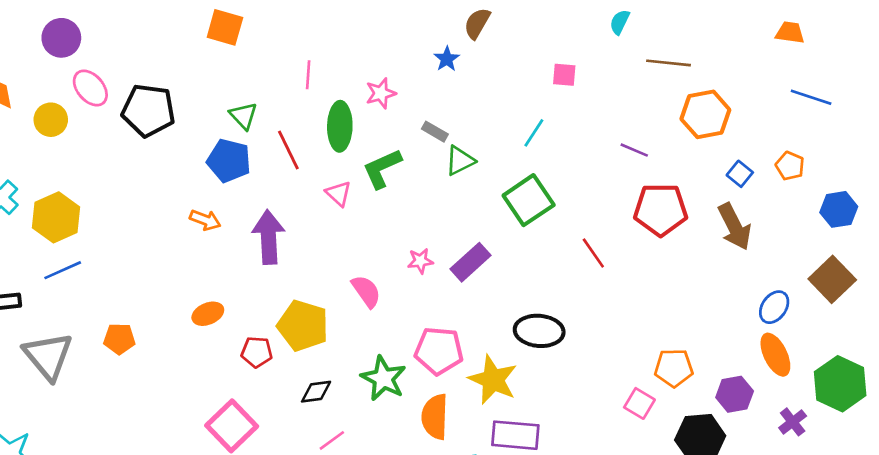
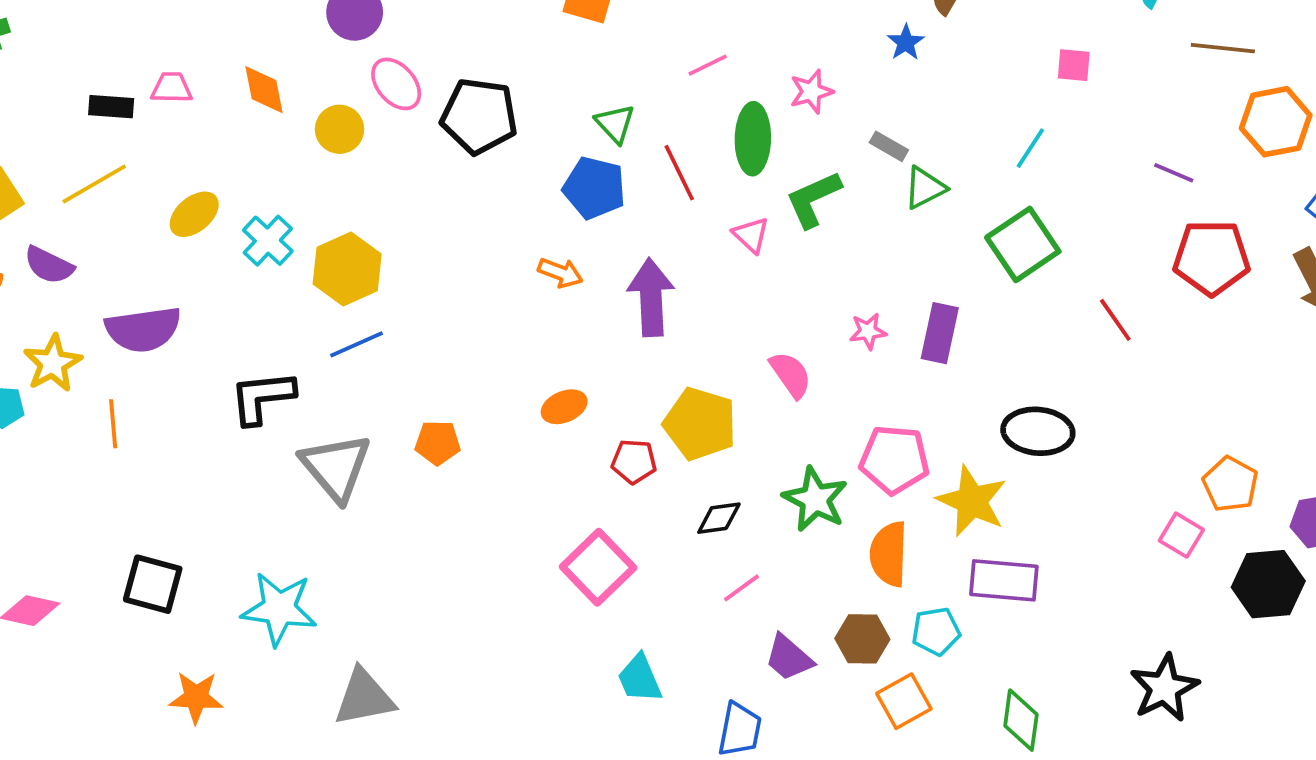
pink line: (308, 75) -> (708, 65), turned 60
purple rectangle: (471, 262) -> (940, 333), turned -36
orange pentagon: (674, 368) -> (1230, 484), turned 30

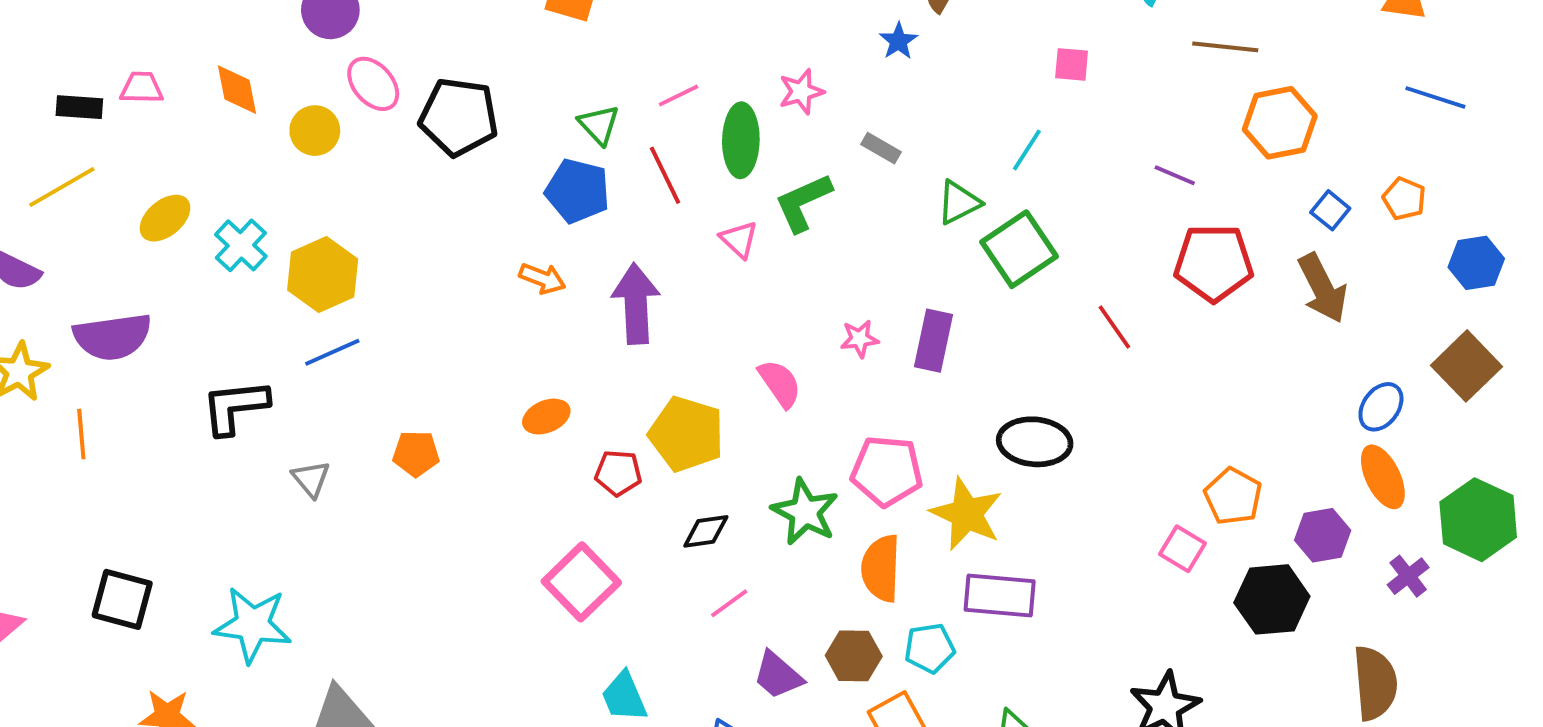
pink line: (708, 65) -> (679, 96), moved
green triangle: (925, 188) -> (959, 203), moved
gray triangle: (336, 467) -> (311, 479), size x0.5

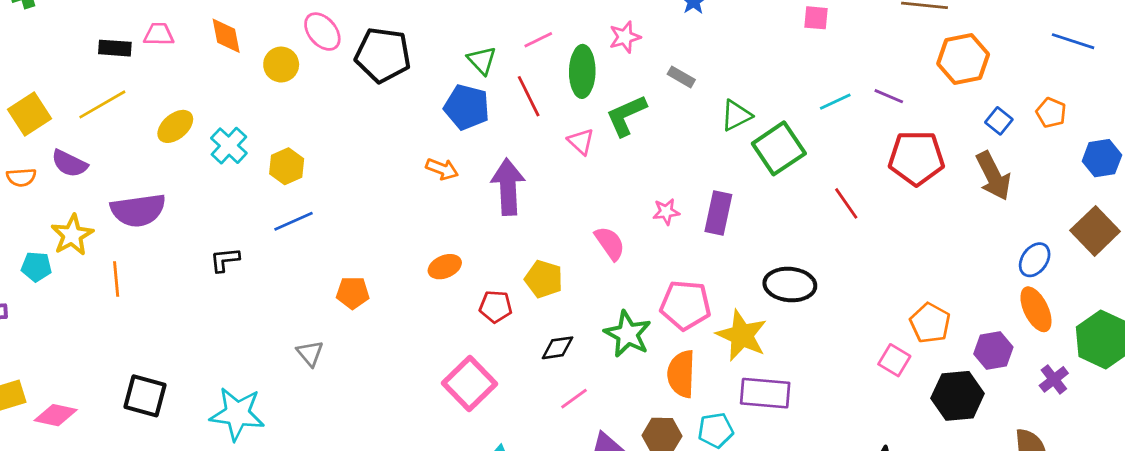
cyan line: (1027, 150) -> (835, 102), moved, turned 32
yellow hexagon: (323, 275) -> (287, 166), size x0.7
black L-shape: (235, 407) -> (225, 260), size x0.6
yellow pentagon: (686, 434) -> (544, 279), size x0.7
gray triangle: (311, 479) -> (310, 353), moved

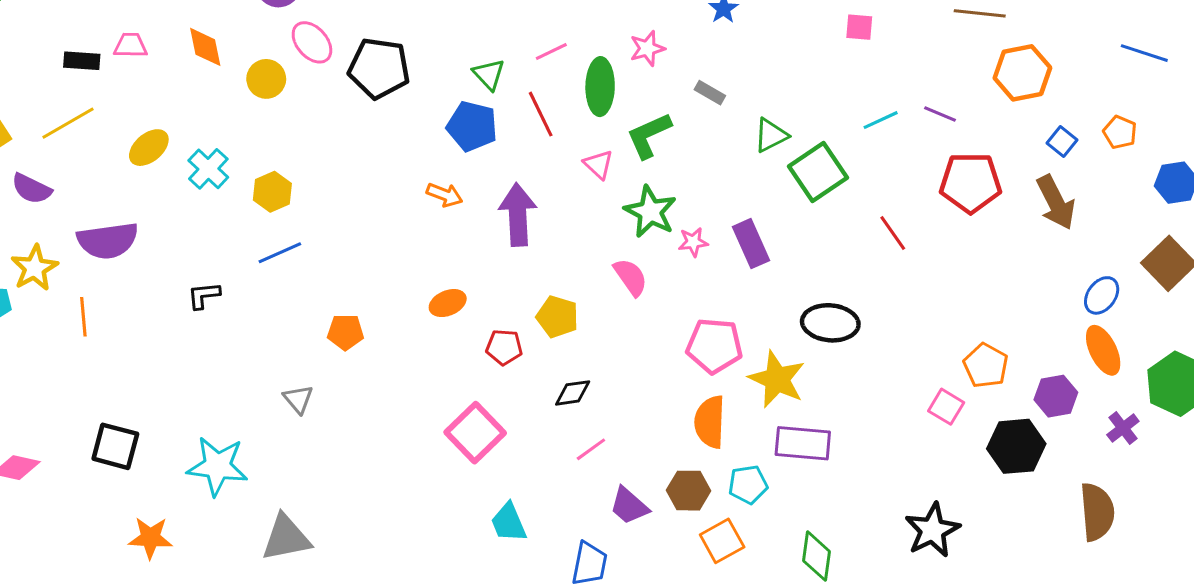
purple rectangle: (718, 213) -> (751, 244), turned -36
green star: (628, 334) -> (650, 212), moved

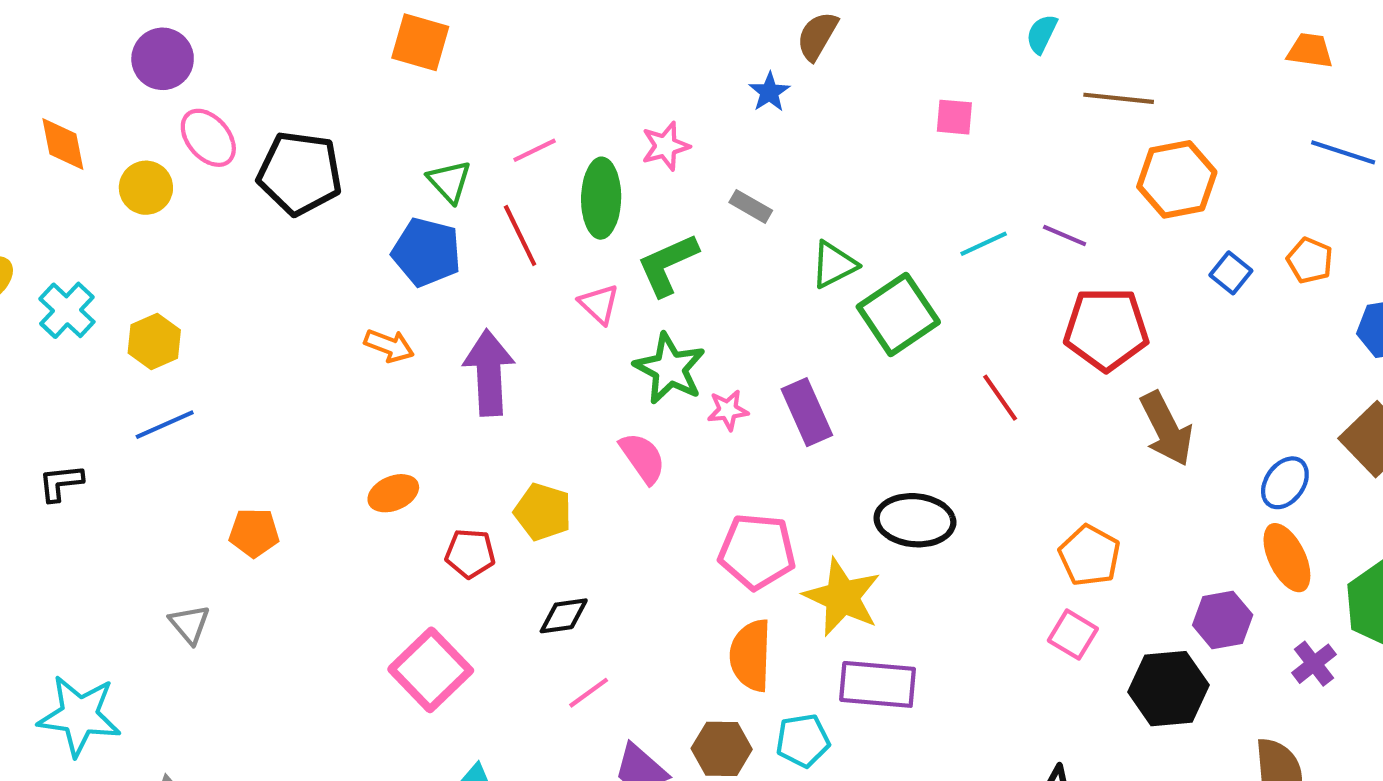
brown arrow: (1056, 202) -> (1166, 429), moved
orange pentagon: (986, 366) -> (1090, 556), moved

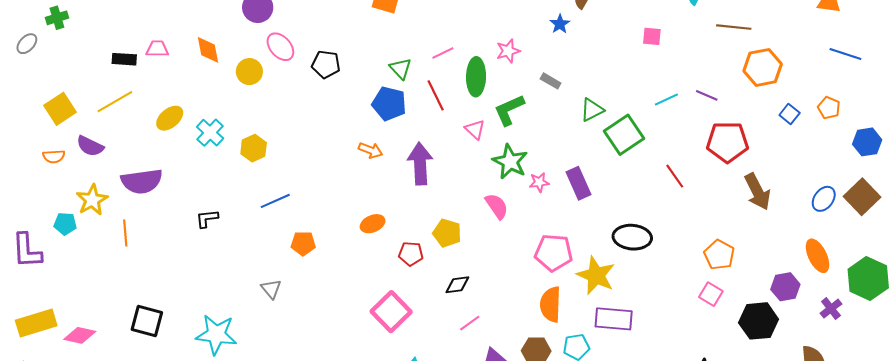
black pentagon: (300, 173) -> (326, 64), size x0.7
blue line: (165, 425) -> (275, 201), moved
blue ellipse: (1285, 483) -> (824, 199), moved

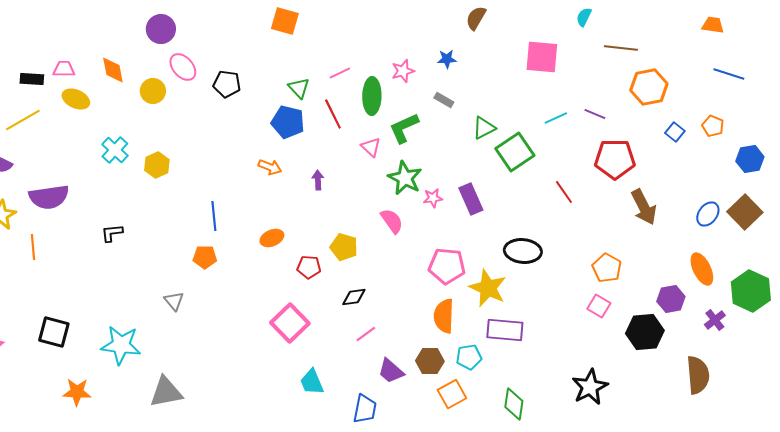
blue star: (560, 24) -> (447, 59), moved, turned 30
pink square: (652, 36) -> (542, 57), size x1.8
yellow ellipse: (170, 118) -> (76, 99), moved, turned 64
purple arrow: (420, 164) -> (318, 180), size x0.5
blue line: (275, 201) -> (214, 216), moved, turned -72

